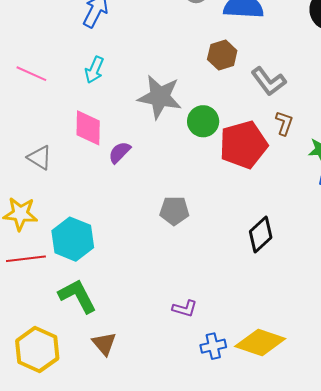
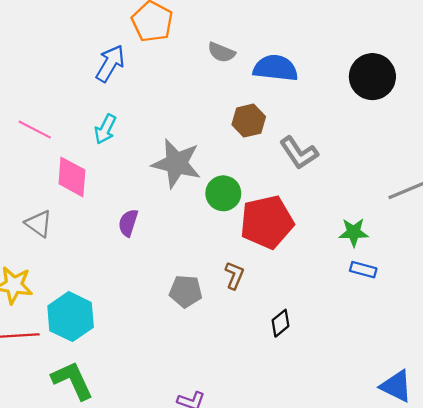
brown L-shape: (284, 123) -> (234, 275), moved
pink diamond: (88, 128) -> (72, 177), moved
purple semicircle: (120, 152) -> (128, 223), turned -30
black diamond: (261, 234) -> (280, 323), size x0.7

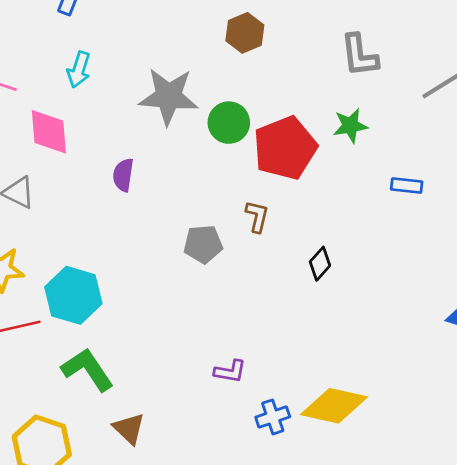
gray L-shape: (299, 153) -> (359, 55), moved, turned 36
green star: (354, 232) -> (350, 126), moved

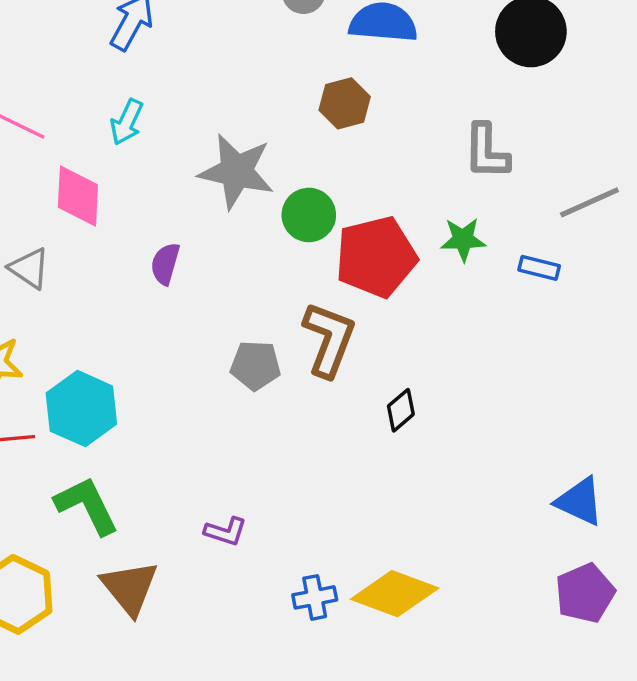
blue rectangle: (407, 186) -> (539, 268), moved
brown L-shape: (257, 216) -> (329, 339), size x1.8
purple L-shape: (230, 371) -> (226, 531), moved
brown triangle: (129, 429) -> (130, 588), size x1.4

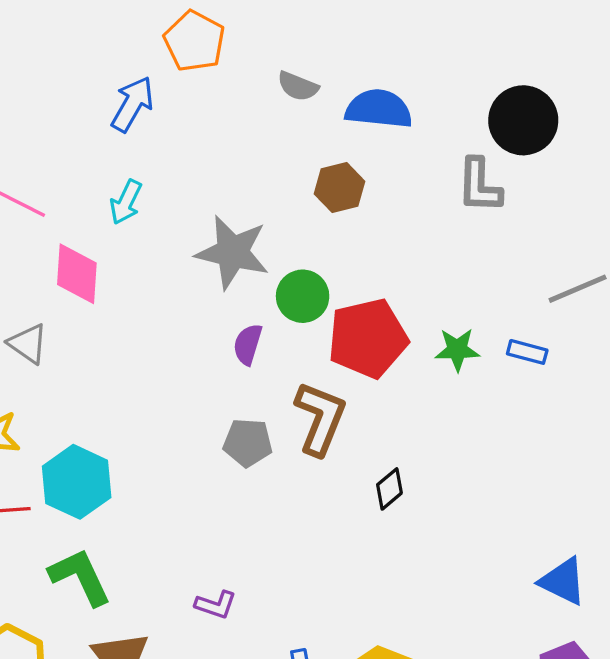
gray L-shape: (487, 151) -> (479, 186), moved
green star: (463, 239) -> (457, 350), moved
purple semicircle: (165, 264) -> (248, 344), moved

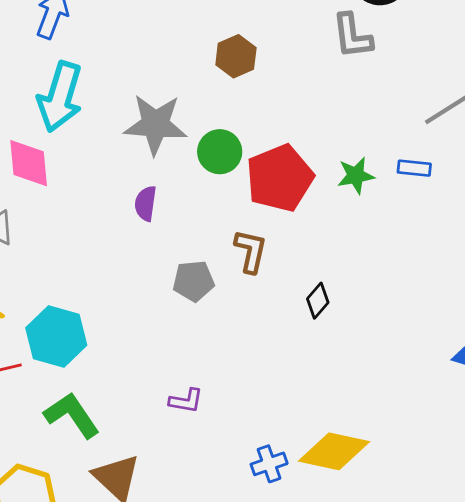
cyan arrow: (126, 202) -> (60, 97), size x1.8
purple semicircle: (248, 344) -> (146, 204), moved
brown L-shape: (320, 418) -> (251, 251), size x0.7
purple L-shape: (216, 605) -> (186, 401), moved

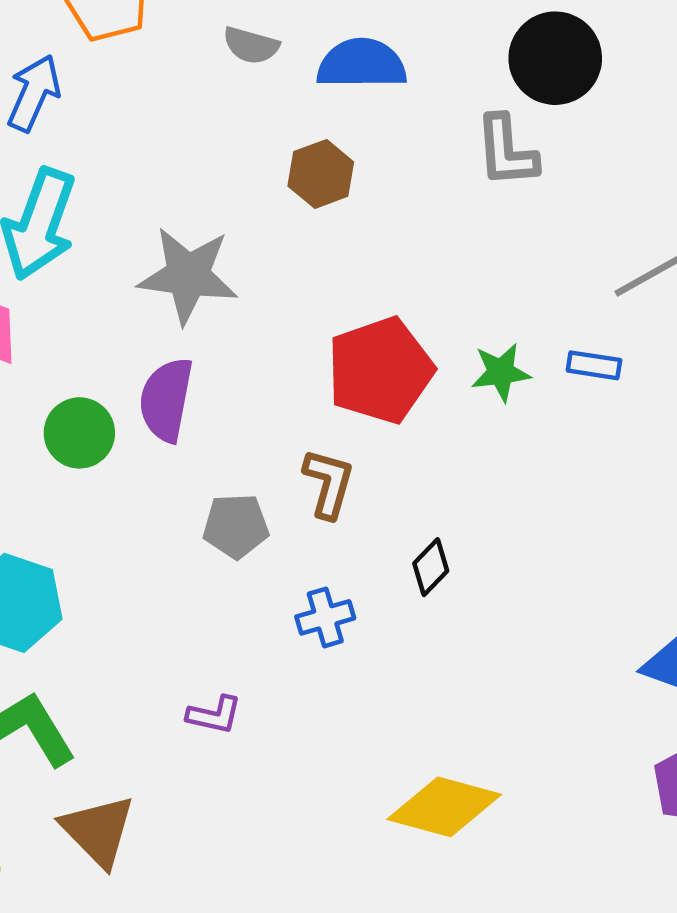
green circle: (220, 152) -> (79, 433), moved
purple semicircle: (146, 204) -> (166, 400), size x1.5
blue cross: (269, 464) -> (325, 617), moved

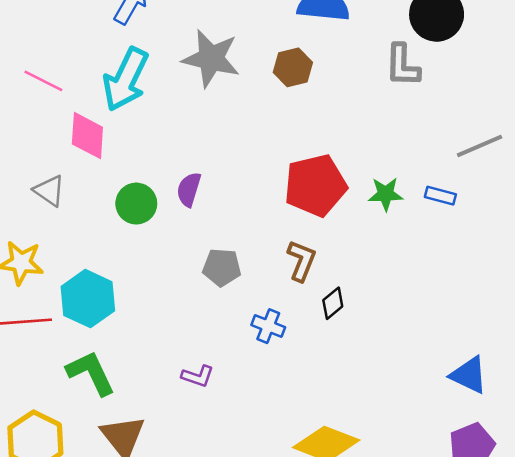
gray star: (188, 275) -> (211, 58), moved
purple semicircle: (166, 400) -> (189, 189), size x0.7
brown L-shape: (328, 483) -> (301, 261), moved
blue cross: (325, 617) -> (268, 326), turned 32

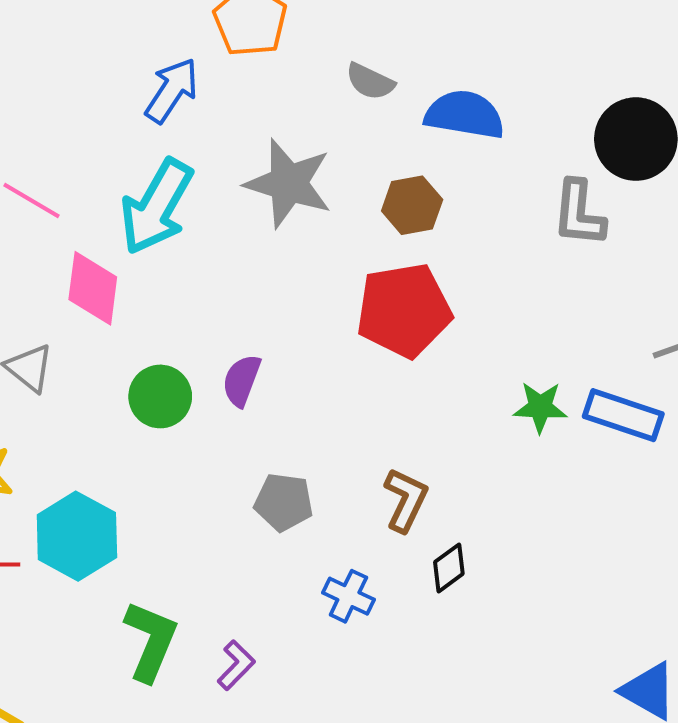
red pentagon: (315, 185) -> (404, 310), moved
blue rectangle: (440, 196) -> (623, 415), size x1.6
green L-shape: (91, 373) -> (151, 641), moved, turned 44
purple L-shape: (198, 376) -> (236, 665), turned -68

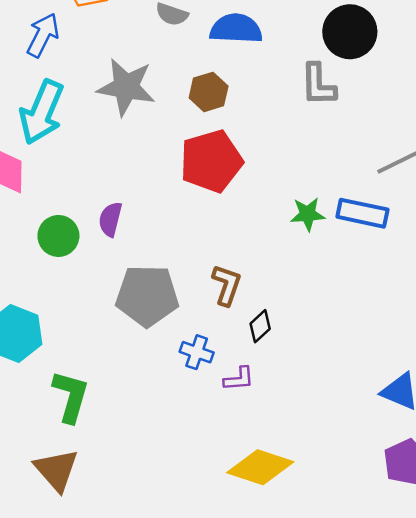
gray pentagon: (284, 502) -> (147, 296), size x1.6
purple L-shape: (236, 665) -> (239, 379), moved, turned 48

